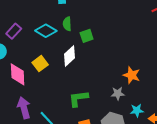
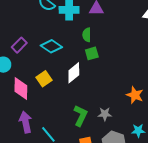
green semicircle: (67, 24) -> (87, 35), moved
gray star: (118, 94) -> (105, 114), moved
green L-shape: (78, 99) -> (80, 116), turned 120

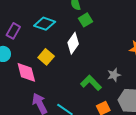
green L-shape: (80, 116) -> (91, 83), turned -55

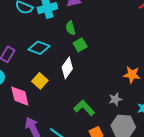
gray star: (114, 75) -> (115, 99), moved

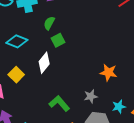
green semicircle: (71, 28) -> (49, 23), turned 40

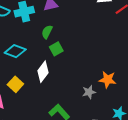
gray star: (91, 96) -> (89, 92), moved

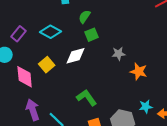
white diamond: (43, 72) -> (76, 56), turned 30
gray star: (89, 92) -> (119, 54), moved

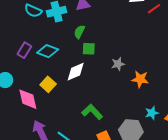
purple rectangle: (18, 34) -> (24, 50), moved
green square: (92, 35) -> (89, 49), turned 32

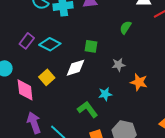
green semicircle: (79, 32) -> (126, 27), moved
cyan star: (152, 113) -> (105, 94), moved

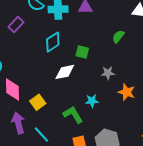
purple rectangle: (27, 41) -> (16, 25), moved
cyan diamond: (50, 44) -> (53, 42), moved, turned -65
yellow square: (47, 77) -> (38, 102), moved

